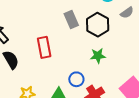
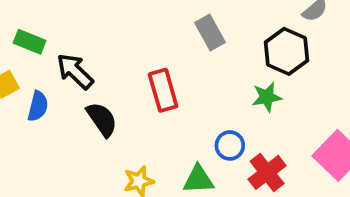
black hexagon: (98, 25) -> (287, 51), moved

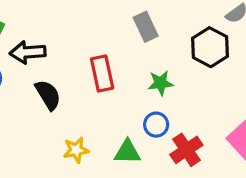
black arrow: (75, 71) -> (28, 52), turned -52
green star: (267, 97) -> (161, 83), moved

